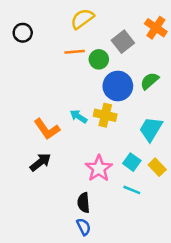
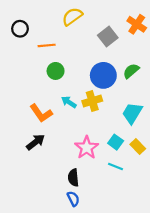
orange line: (75, 52) -> (47, 45), moved
green circle: (99, 59) -> (56, 71), moved
yellow cross: (105, 115) -> (92, 101), turned -30

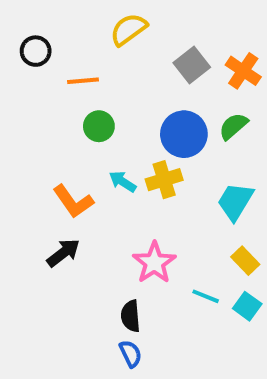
orange cross: (137, 24) -> (243, 71), moved
cyan square: (116, 142) -> (247, 306), moved

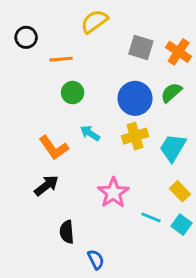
gray square: (192, 65) -> (141, 48), turned -35
yellow cross: (164, 180) -> (135, 136), moved
black semicircle: (131, 316) -> (67, 232), moved

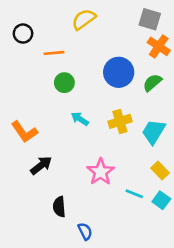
gray square: (141, 48) -> (150, 19), moved
blue circle: (135, 98) -> (119, 72), moved
orange L-shape: (54, 148) -> (24, 132), moved

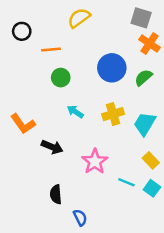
black arrow: (41, 165) -> (52, 147), moved, turned 60

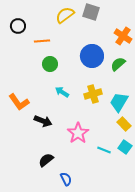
gray square: (141, 18) -> (91, 12), moved
yellow rectangle: (151, 160) -> (124, 124), moved
cyan square: (152, 188) -> (125, 147), moved
black semicircle: (56, 194) -> (46, 160), turned 56

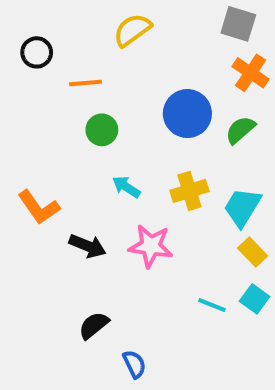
gray square: (91, 12) -> (238, 24), moved
pink star: (78, 133) -> (151, 246), moved, turned -30

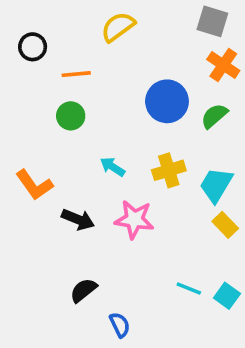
green circle: (102, 130) -> (71, 116), moved
cyan square: (255, 299) -> (227, 296), moved
cyan line: (212, 305) -> (189, 288), moved

